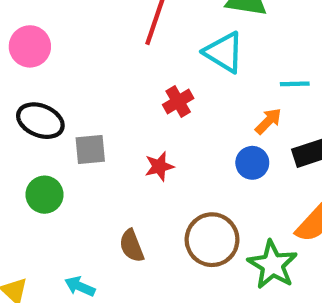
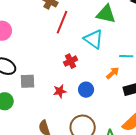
blue circle: (252, 163) -> (86, 90), moved

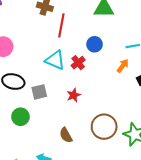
cyan triangle: (94, 39) -> (55, 60), moved
blue circle: (86, 90) -> (95, 44), moved

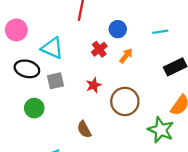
cyan triangle: (55, 60) -> (52, 48), moved
orange arrow: (123, 66) -> (126, 56), moved
brown circle: (104, 127) -> (125, 101), moved

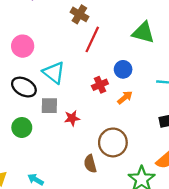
red star: (94, 85) -> (72, 118), moved
brown semicircle: (84, 129) -> (90, 164), moved

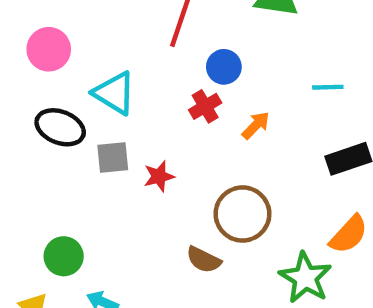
blue circle: (123, 69) -> (224, 67), moved
green circle: (22, 127) -> (64, 256), moved
brown semicircle: (90, 164) -> (204, 260), turned -42

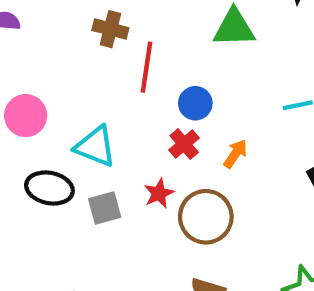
red star: (159, 176) -> (159, 193), moved
brown circle: (242, 214) -> (206, 217), moved

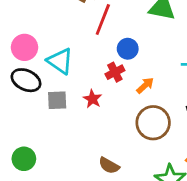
pink circle: (26, 116) -> (25, 47), moved
red star: (159, 193) -> (92, 99), turned -30
brown circle: (206, 217) -> (153, 123), moved

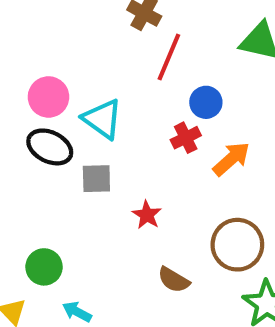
orange arrow: (145, 85) -> (231, 159), size x1.4
red star: (92, 99) -> (147, 215), moved
brown circle: (153, 123) -> (237, 245), moved

